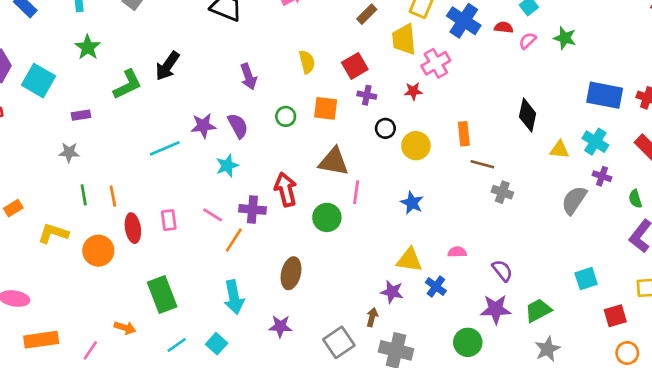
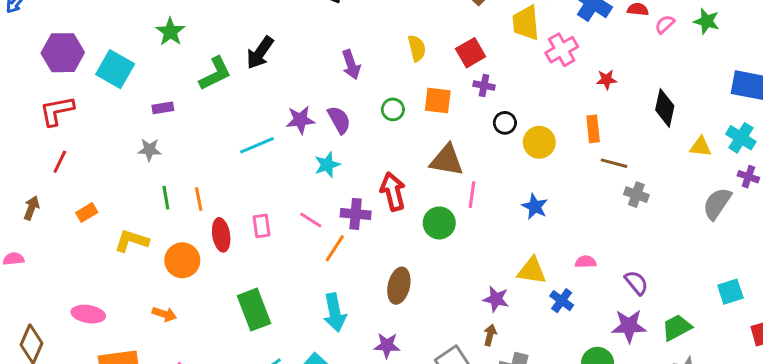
red star: (413, 91) -> (606, 80), moved
purple star: (392, 292) -> (496, 299), moved
orange arrow: (125, 328) -> (164, 314), moved

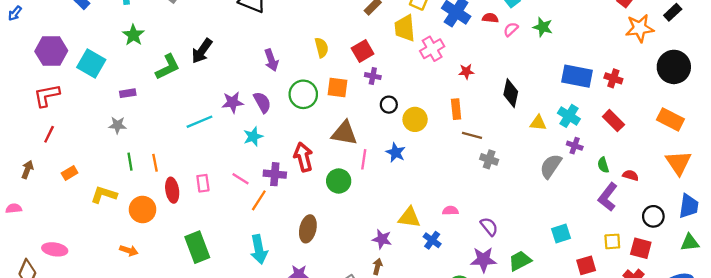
green circle: (393, 109) -> (303, 94), size x1.6
blue star: (535, 207) -> (396, 152), moved
pink ellipse: (88, 314) -> (55, 249), moved

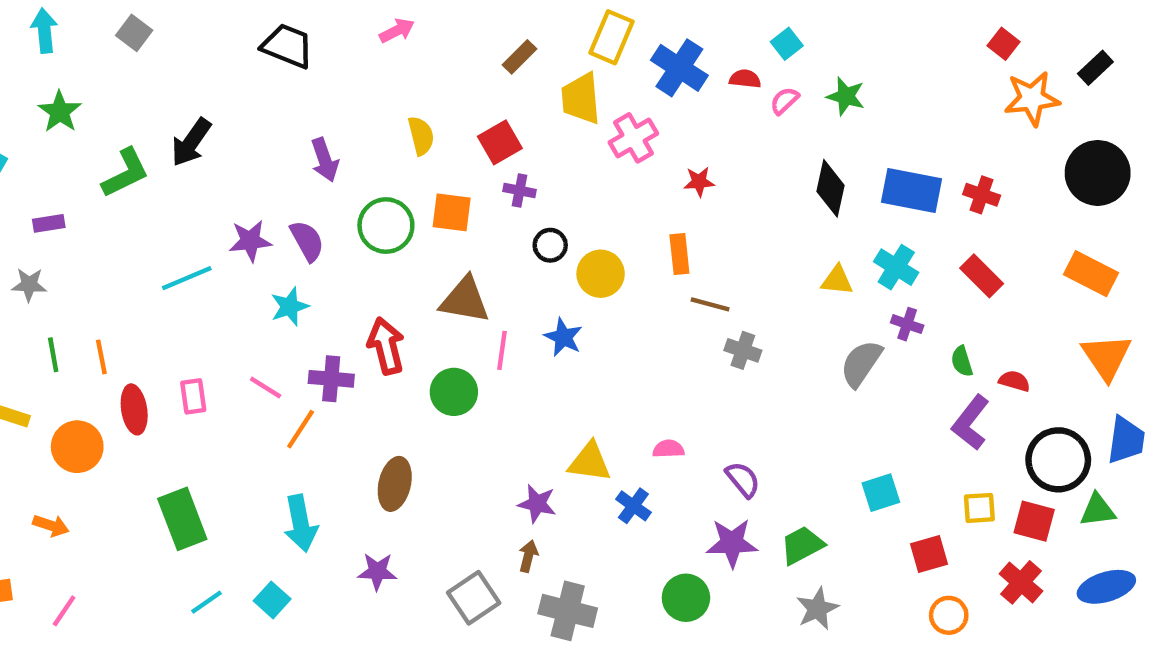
black diamond: (511, 93) -> (830, 188), moved
black circle: (653, 216) -> (1058, 460), size x1.5
green triangle: (690, 243) -> (1098, 510), moved

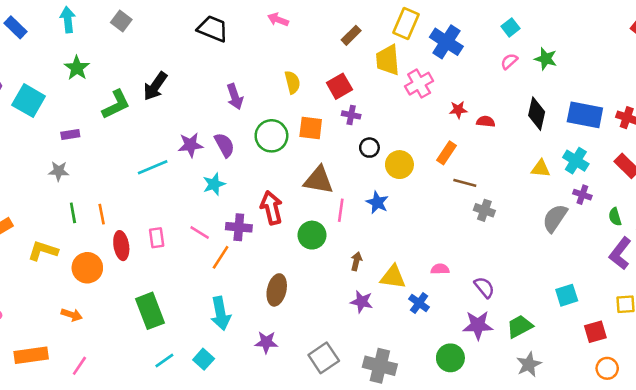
pink arrow: (397, 31) -> (278, 20), turned -132
red semicircle: (745, 79) -> (486, 121), moved
orange rectangle: (679, 254) -> (446, 153), turned 40
brown arrow: (528, 556) -> (356, 261), moved

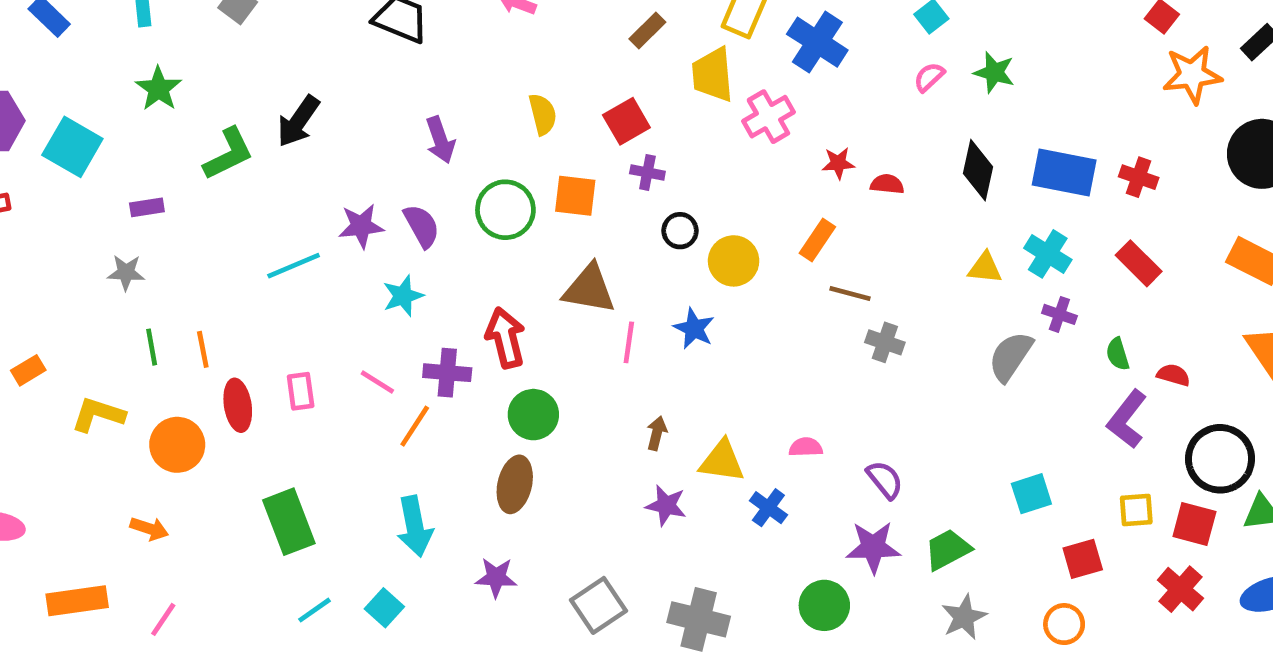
green circle: (312, 235) -> (533, 415), moved
orange circle: (607, 368) -> (1064, 624), moved

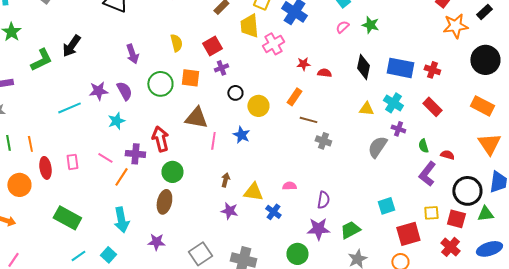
purple cross: (647, 172) -> (221, 68), turned -32
purple semicircle: (885, 480) -> (323, 200), turned 48
green rectangle: (289, 522) -> (67, 218), turned -40
red square: (1083, 559) -> (408, 234), size x1.4

